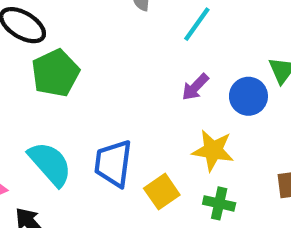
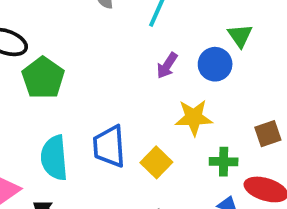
cyan semicircle: (50, 164) -> (54, 158), turned -132
green cross: (219, 203) -> (224, 162), moved

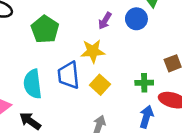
green pentagon: (43, 78) -> (45, 29), moved
yellow star: (194, 118) -> (93, 51), moved

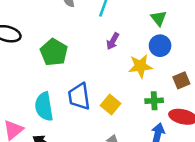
blue circle: (136, 19) -> (160, 46), moved
yellow star: (93, 51) -> (140, 66), moved

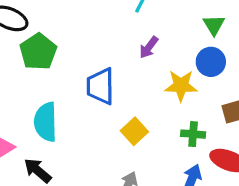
green pentagon: (54, 52) -> (38, 52), moved
blue trapezoid: (79, 96) -> (100, 86), moved

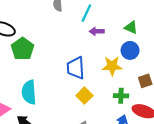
green triangle: (214, 25) -> (131, 27), turned -32
purple arrow: (149, 47) -> (97, 31), moved, turned 56
blue trapezoid: (100, 86) -> (76, 68), moved

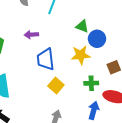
green triangle: (131, 27) -> (82, 26), moved
purple arrow: (97, 31) -> (31, 35), moved

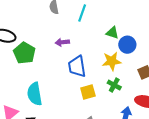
green cross: (91, 83) -> (114, 85), moved, turned 32
yellow square: (56, 86) -> (88, 92), turned 35

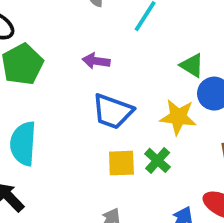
blue trapezoid: (77, 66) -> (113, 111), turned -75
green cross: (114, 85) -> (158, 160), moved

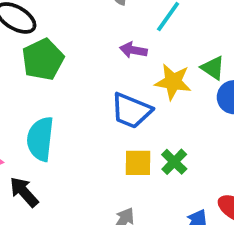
purple arrow: (96, 61) -> (133, 50), moved
yellow star: (178, 117) -> (173, 82), moved

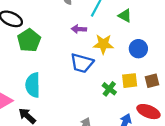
green triangle: (213, 68) -> (125, 16), moved
yellow square: (138, 163) -> (130, 81), moved

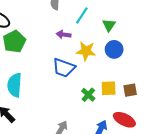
green triangle: (125, 16) -> (109, 25), turned 32
blue circle: (138, 49) -> (114, 49), moved

